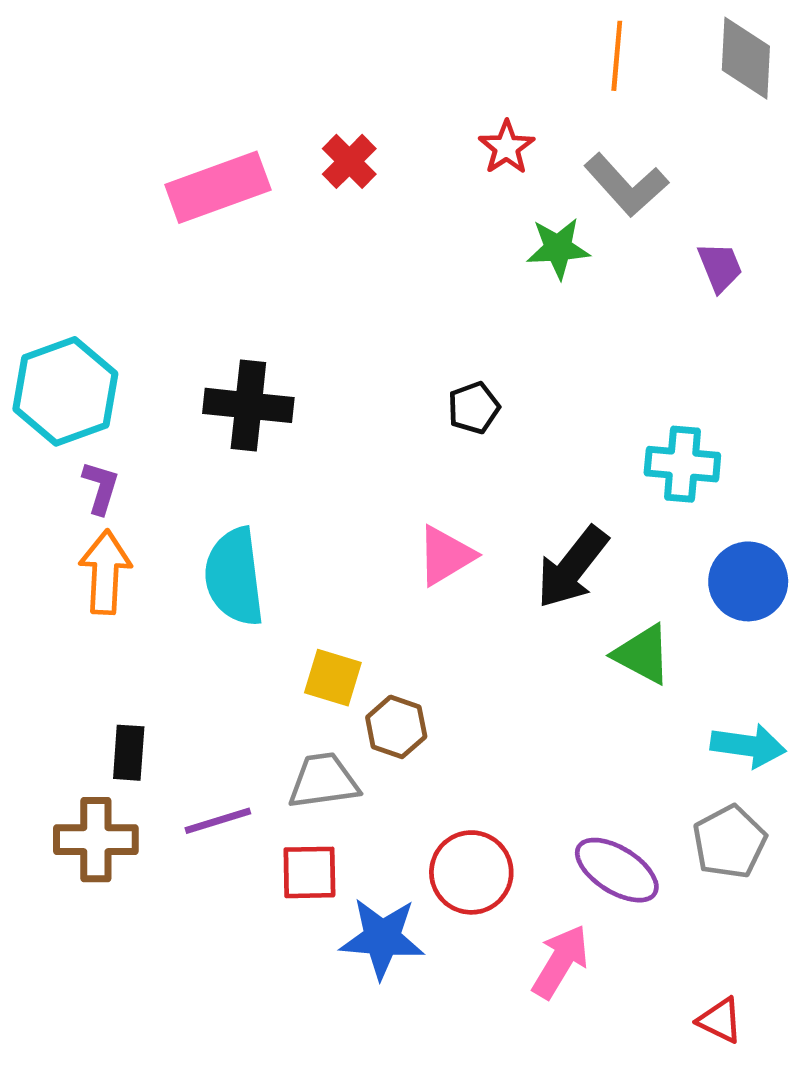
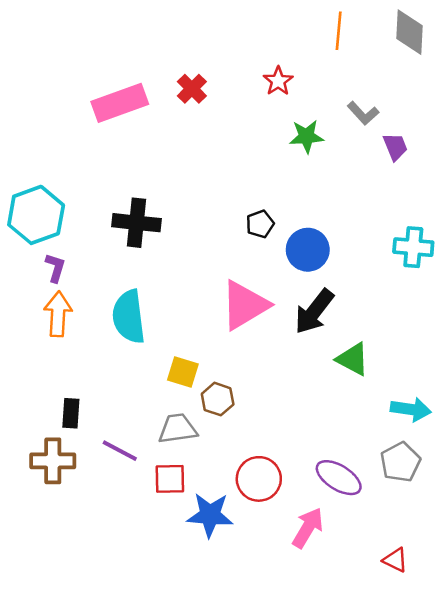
gray L-shape: (626, 185) -> (363, 113), moved, size x0.7
cyan cross: (682, 464) -> (413, 247), moved
pink triangle: (445, 556) -> (245, 305), size x1.5
blue circle: (748, 581) -> (308, 250), moved
purple line: (218, 821) -> (120, 451), turned 45

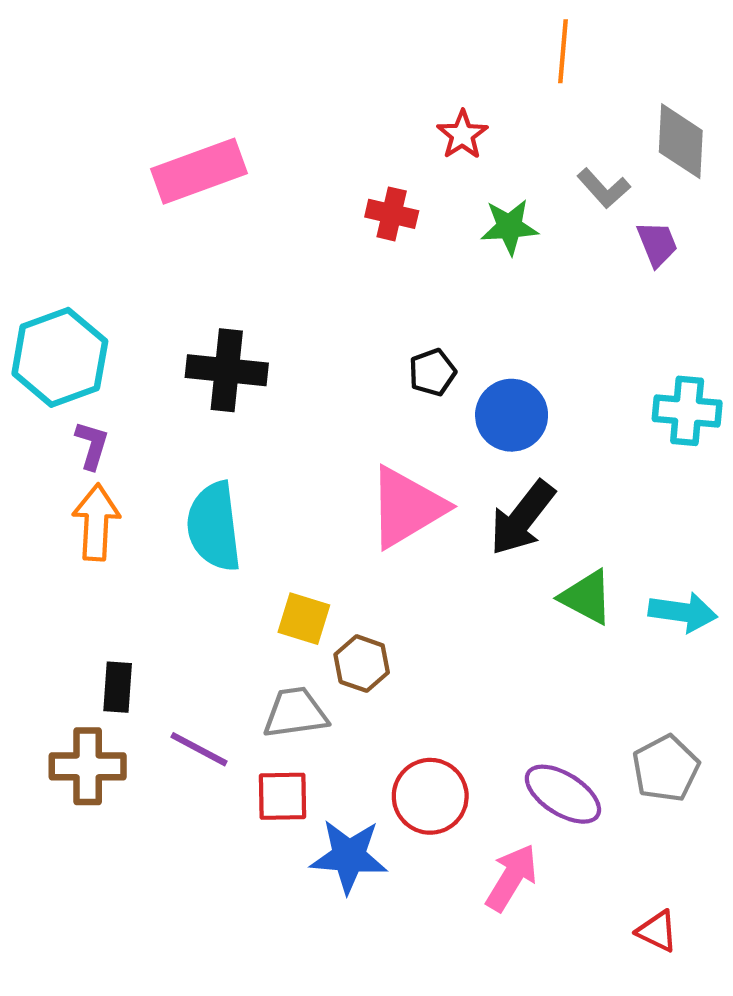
gray diamond: (409, 32) -> (681, 141), moved
red cross: (192, 89) -> (392, 214), moved, turned -32
cyan arrow: (411, 409) -> (683, 612), moved

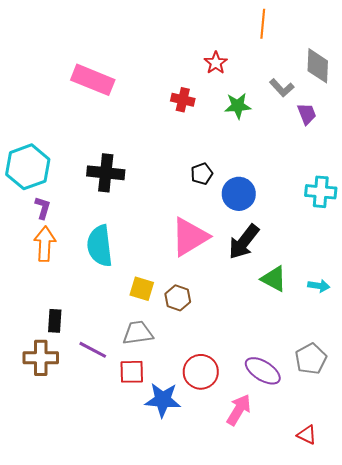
pink rectangle: (199, 171) -> (93, 80), turned 42
cyan arrow: (683, 612) -> (319, 286), size x0.7
brown hexagon: (362, 664) -> (178, 298), moved

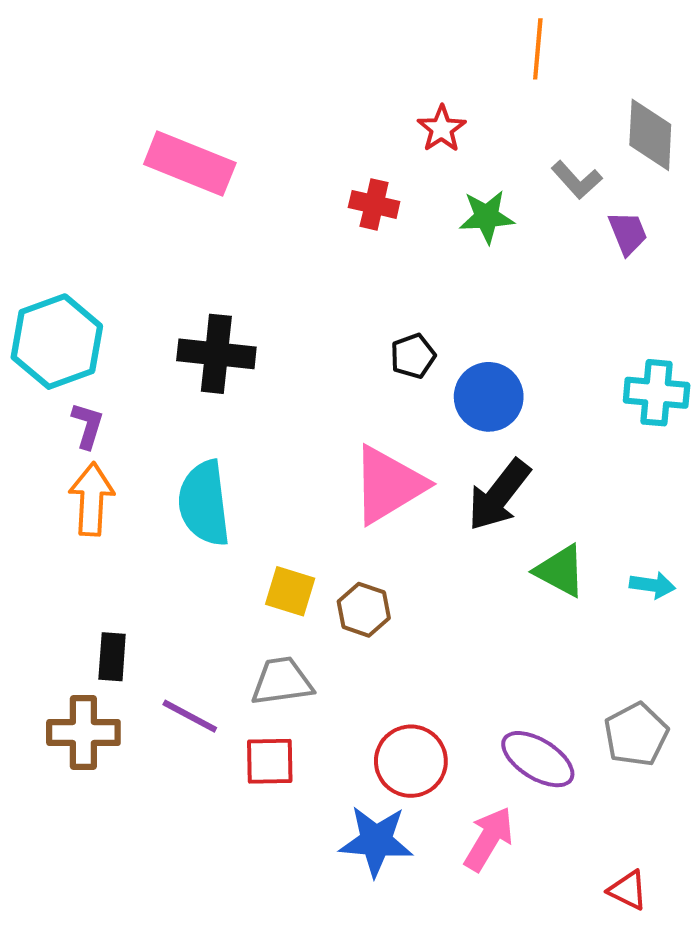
blue star: (163, 400) -> (376, 841), moved

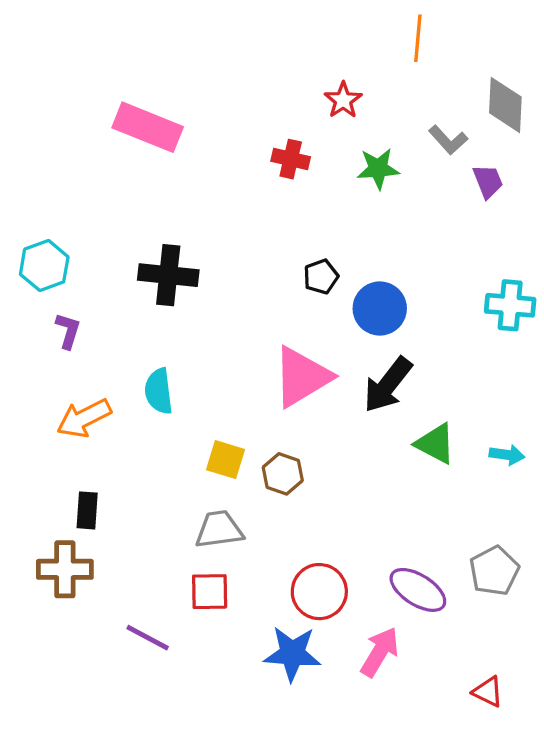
cyan hexagon: (57, 342) -> (44, 266), size x0.7
orange arrow: (92, 499) -> (84, 418), moved, turned -120
cyan semicircle: (204, 503) -> (159, 391), size x0.7
purple line: (190, 716) -> (148, 638), moved

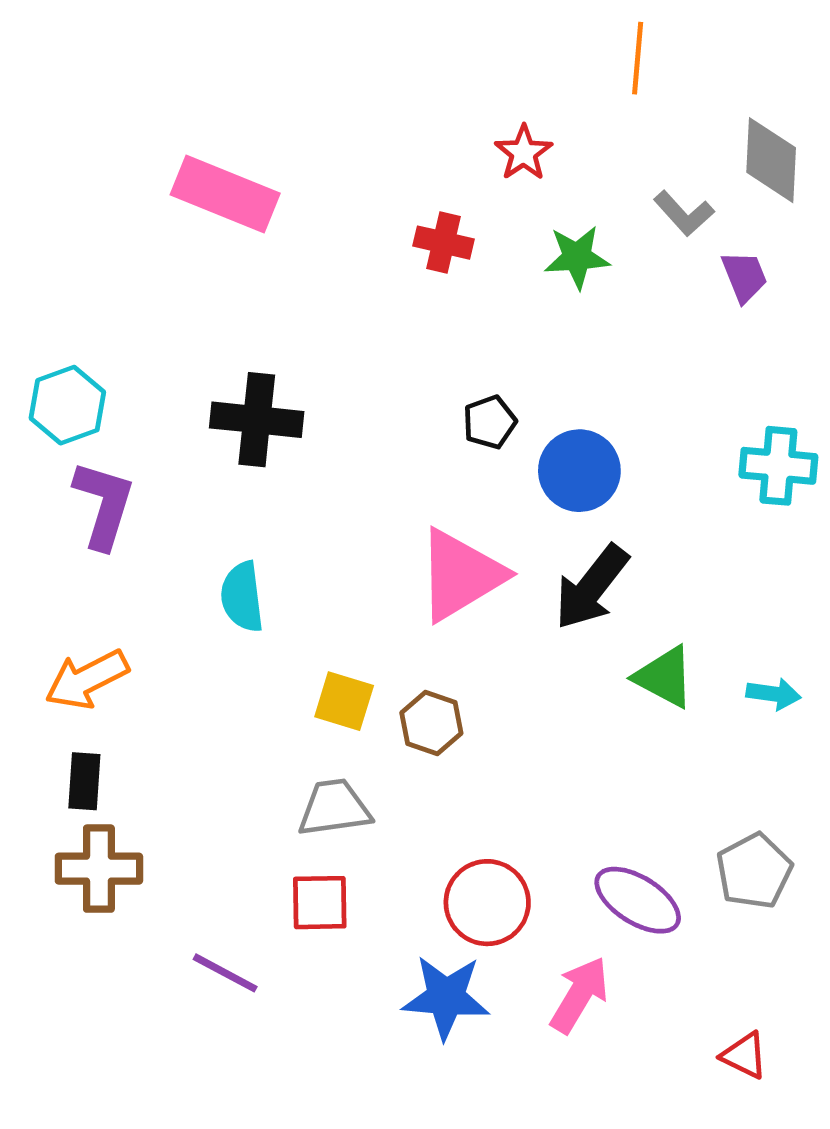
purple L-shape: (68, 331) -> (104, 505), size x1.6
orange arrow: (84, 418) -> (87, 679), moved
black rectangle: (87, 510) -> (84, 781), moved

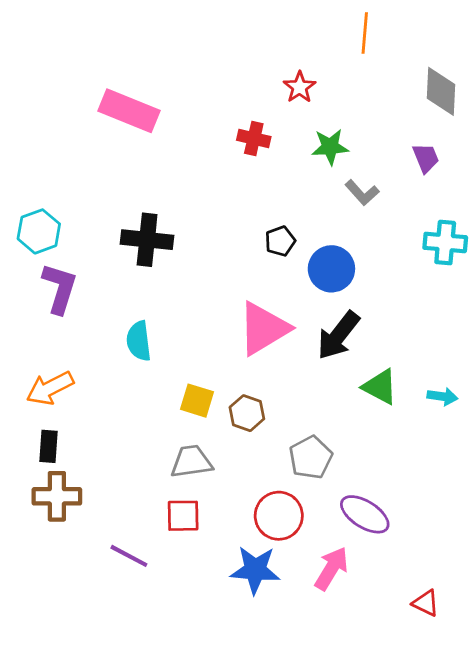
gray L-shape: (684, 213) -> (362, 193), moved
cyan cross: (778, 466) -> (445, 243), moved
gray pentagon: (754, 871) -> (311, 457), moved

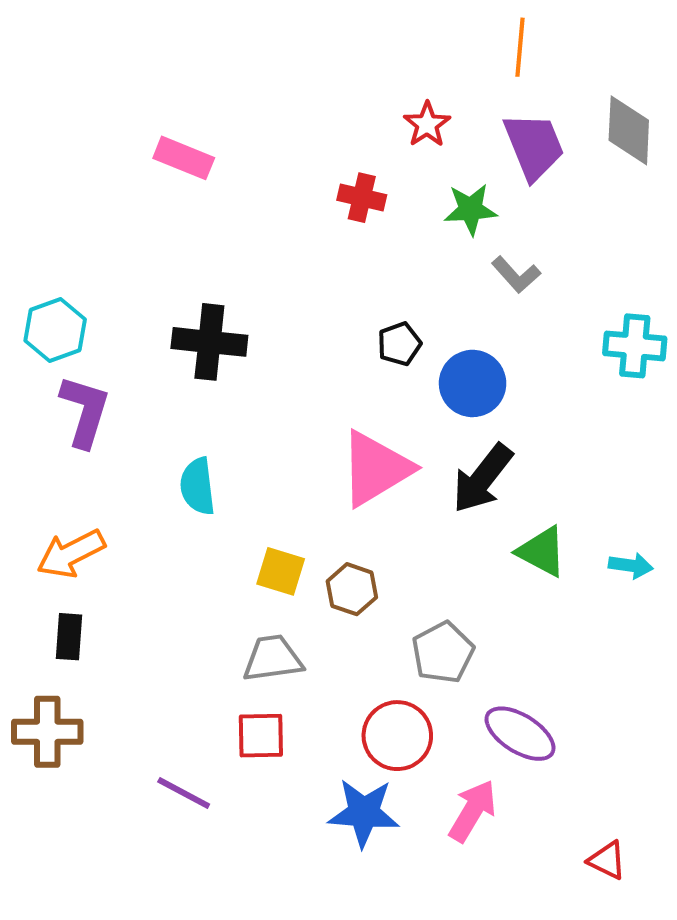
pink rectangle: (129, 111) -> (184, 158), size x0.7
purple trapezoid: (426, 158) -> (534, 146), moved, size x1.6
brown cross: (57, 496) -> (47, 732), moved

